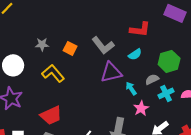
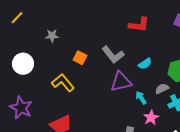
red L-shape: (140, 29) -> (139, 25), moved
gray star: (42, 44) -> (52, 36), moved
white circle: (13, 65) -> (23, 64), moved

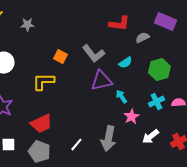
gray star: (52, 36) -> (27, 25), moved
yellow L-shape: (63, 83) -> (43, 82), turned -50
gray semicircle: (162, 89) -> (142, 38), moved

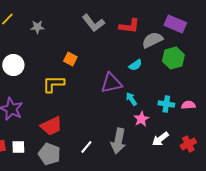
gray semicircle: (142, 38) -> (152, 40), size x1.5
gray L-shape: (93, 54) -> (93, 23), moved
green hexagon: (159, 70) -> (173, 58), moved
cyan cross: (156, 102) -> (166, 104), turned 35

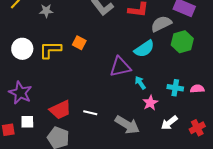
cyan semicircle: (135, 65) -> (144, 49), size x1.5
yellow L-shape: (53, 84) -> (50, 50), moved
gray arrow: (118, 141) -> (127, 125), turned -70
white square: (18, 147) -> (27, 122), moved
white line: (86, 147) -> (90, 113), moved, turned 64

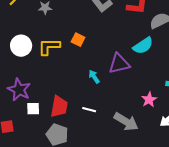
cyan arrow: (140, 83) -> (94, 77), moved
red trapezoid: (60, 110) -> (59, 107), turned -55
white square: (27, 122) -> (33, 109), moved

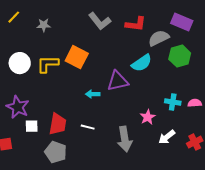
orange square: (78, 40) -> (77, 57), size x1.6
cyan arrow: (94, 77) -> (93, 94), turned -56
gray arrow: (126, 122) -> (125, 139), turned 50

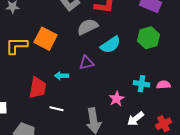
gray semicircle: (159, 38) -> (88, 27), moved
purple triangle: (118, 81) -> (87, 63), size x0.7
red trapezoid: (58, 124) -> (38, 88), moved

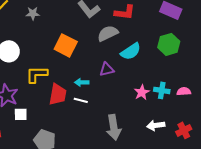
yellow L-shape: (17, 46) -> (37, 74), moved
pink star: (117, 99) -> (142, 92), moved
white line: (57, 109) -> (81, 100), moved
white arrow: (136, 119) -> (156, 125), turned 30

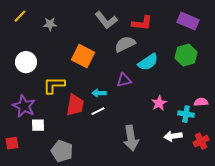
cyan cross: (162, 90) -> (186, 114), moved
white line: (81, 100) -> (98, 111), turned -40

